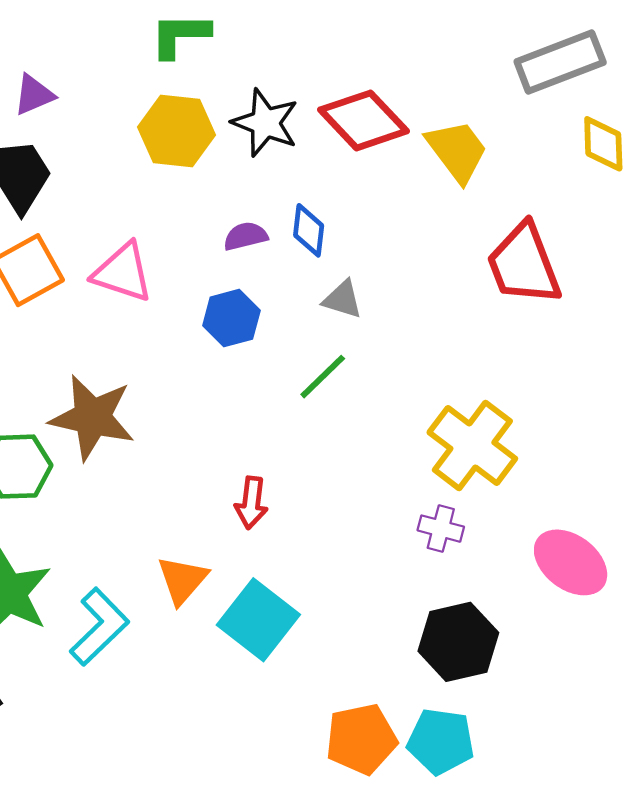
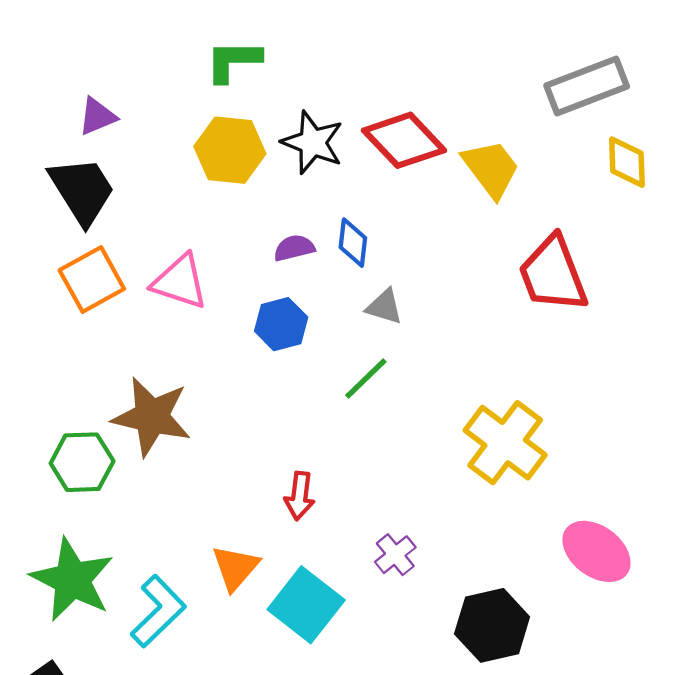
purple cross: (441, 529) -> (395, 555), moved, turned 36

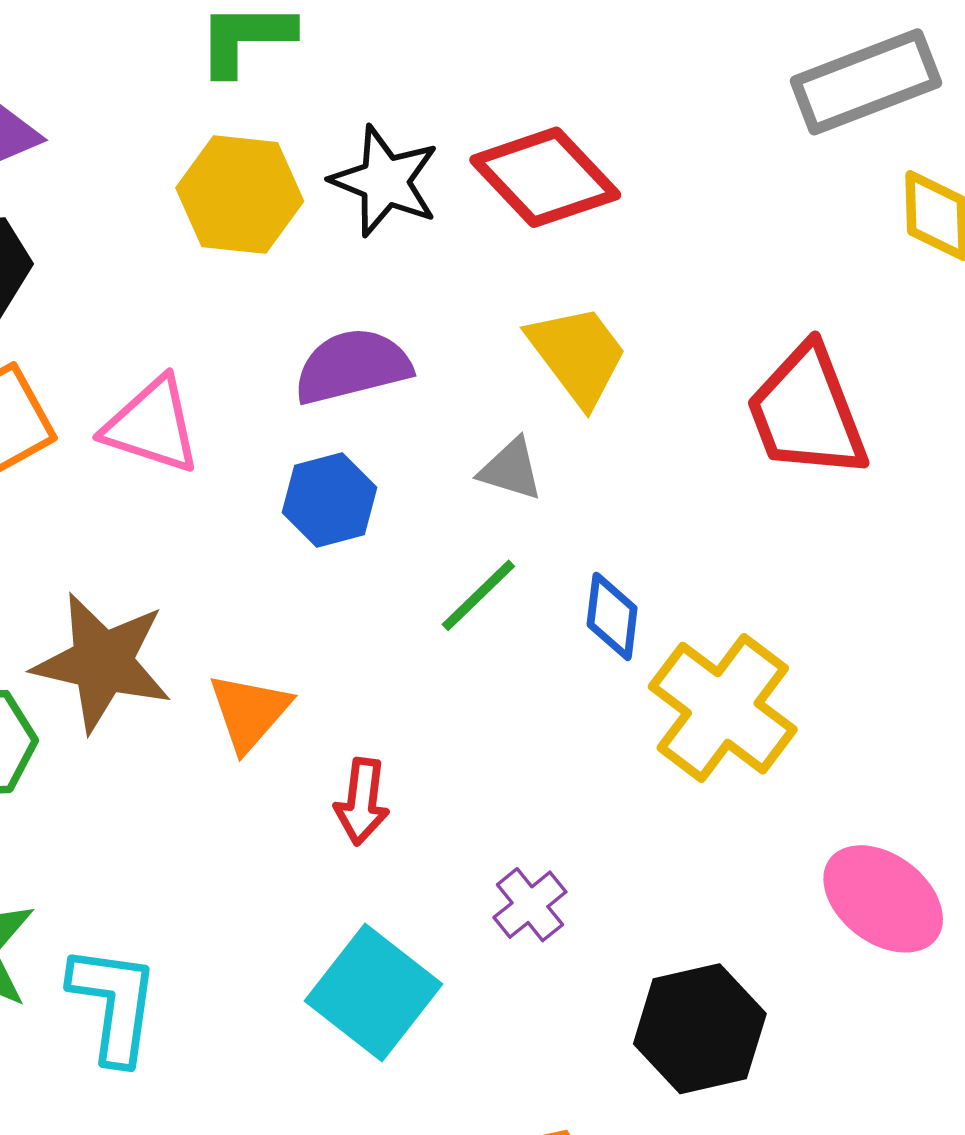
yellow trapezoid: (491, 169) -> (578, 355), moved
blue diamond: (353, 243) -> (612, 616), moved
purple semicircle: (294, 248) -> (352, 366), size x1.6
orange triangle: (235, 568) -> (249, 712), moved
cyan L-shape: (158, 611) -> (114, 1004), turned -38

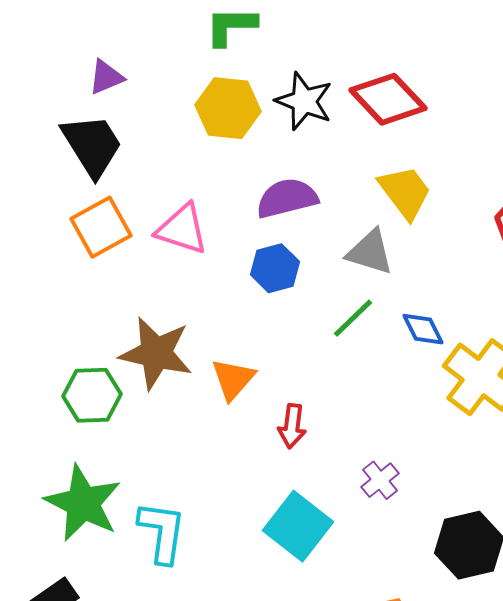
gray triangle: (511, 469) -> (370, 252), size x1.4
blue diamond: (612, 616) -> (423, 329), turned -33

